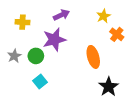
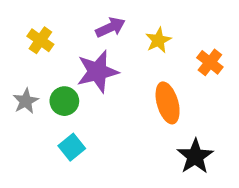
yellow star: (103, 16) -> (158, 40), moved
yellow cross: (23, 22) -> (40, 40), turned 32

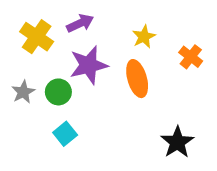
purple arrow: (110, 27) -> (80, 23), moved
yellow cross: (40, 40) -> (37, 37), size x1.4
orange ellipse: (168, 103) -> (137, 79), moved

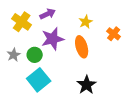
cyan square: (65, 134) -> (39, 80), size x1.6
black star: (177, 142) -> (87, 85), moved

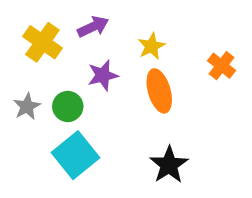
yellow star: (86, 22) -> (151, 46), moved
purple star: (53, 39) -> (103, 75), size x0.7

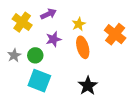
orange cross: (222, 66) -> (115, 34), size x1.5
cyan square: (76, 155) -> (39, 81), turned -30

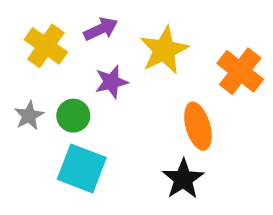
yellow star: (79, 24) -> (164, 50), size x1.6
orange ellipse: (83, 47) -> (198, 126), moved

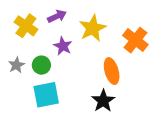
purple star: (111, 82) -> (63, 46), turned -30
cyan square: (82, 168) -> (46, 95), turned -32

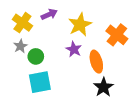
purple star: (63, 46) -> (74, 49), moved
gray star: (16, 65) -> (20, 46), moved
black star: (103, 101) -> (104, 87), moved

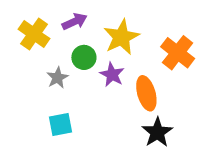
gray star: (20, 46) -> (57, 78), moved
green circle: (36, 56) -> (84, 57), moved
cyan square: (40, 82) -> (61, 125), size x0.7

